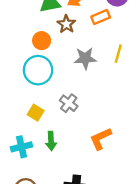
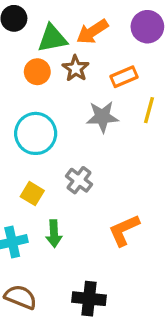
orange rectangle: (101, 17) -> (124, 77), moved
orange circle: (42, 41) -> (37, 72), moved

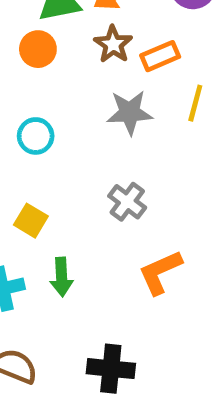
brown star: (76, 68) -> (113, 44), moved
cyan circle: (36, 133) -> (36, 136), size x0.6
gray cross: (79, 180) -> (127, 202), moved

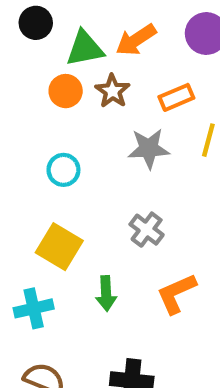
brown star: (113, 44) -> (112, 91), moved
yellow square: (31, 221) -> (59, 247), size x1.5
green arrow: (61, 277) -> (106, 293), moved

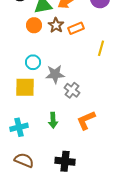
orange rectangle: (176, 97) -> (76, 28), moved
gray star: (149, 149) -> (55, 74), moved
yellow square: (59, 247) -> (25, 87), moved, turned -30

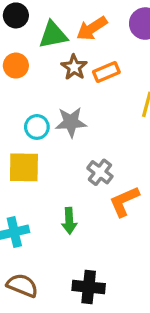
orange circle: (34, 25) -> (16, 66), moved
gray star: (55, 74) -> (71, 122), moved
orange L-shape: (86, 120) -> (124, 201), moved

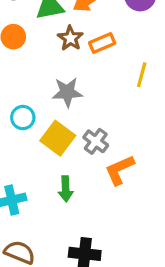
cyan circle: (37, 127) -> (23, 118), moved
yellow square: (24, 167) -> (58, 138), moved, turned 36

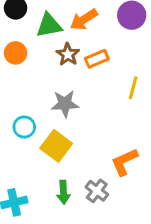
gray cross: (96, 141) -> (97, 191), moved
orange L-shape: (120, 170) -> (124, 162), moved

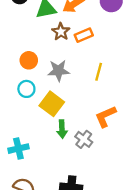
orange circle: (16, 53) -> (29, 60), moved
yellow line: (133, 88) -> (99, 72), moved
green arrow: (63, 192) -> (62, 129), moved

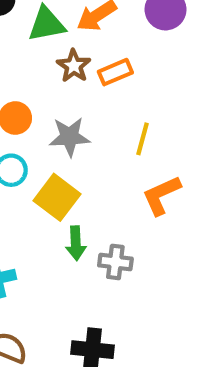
orange L-shape: (106, 116) -> (161, 195), moved
gray cross: (84, 139) -> (115, 262), turned -30

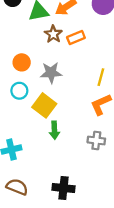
yellow line: (143, 139) -> (101, 77), moved
gray cross: (115, 262) -> (96, 140), moved

